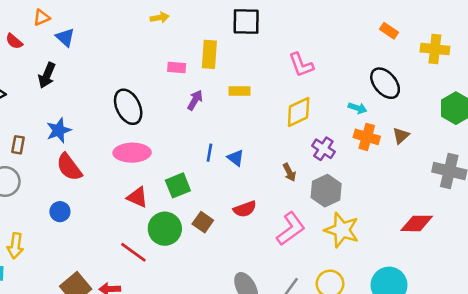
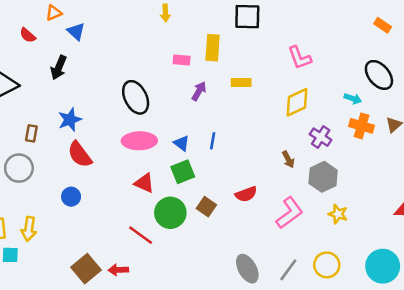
yellow arrow: (160, 18) -> (165, 13), turned 98
blue triangle: (236, 158) -> (182, 143), moved
yellow star: (342, 230) -> (338, 214), size x0.6

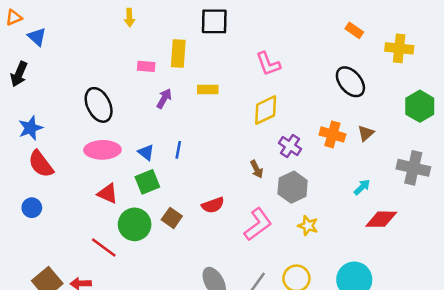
cyan arrow: (353, 99) -> (362, 187), moved, turned -63

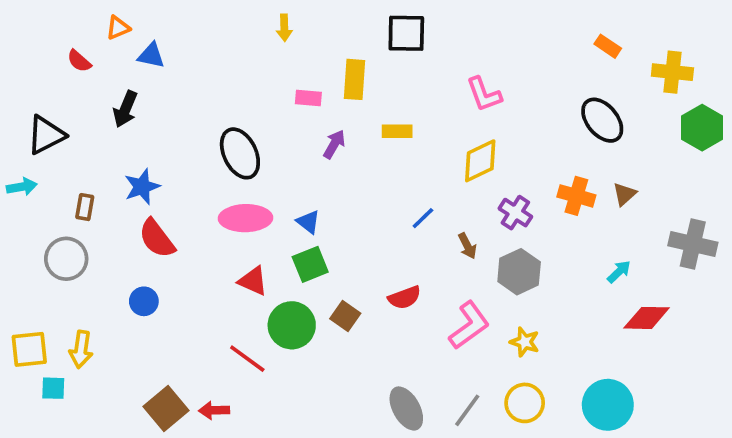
blue triangle: (37, 37) -> (151, 55), turned -30
green hexagon: (420, 106) -> (702, 128), moved
blue line: (178, 150) -> (423, 218), moved, turned 36
yellow star: (308, 226) -> (525, 342), moved

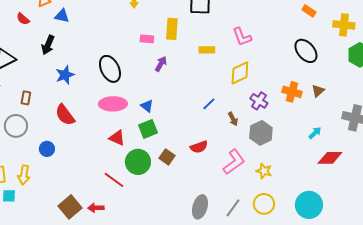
yellow rectangle: (397, 131) -> (207, 50), moved
blue star: (142, 187) -> (65, 75), moved
blue circle: (144, 301) -> (47, 149), moved
gray ellipse: (406, 408) -> (200, 207), turned 45

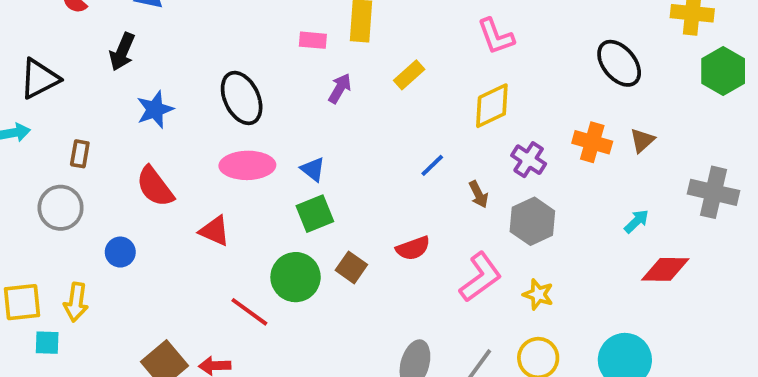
yellow rectangle: (207, 50) -> (409, 75), moved, turned -42
red triangle: (117, 138) -> (215, 231), moved

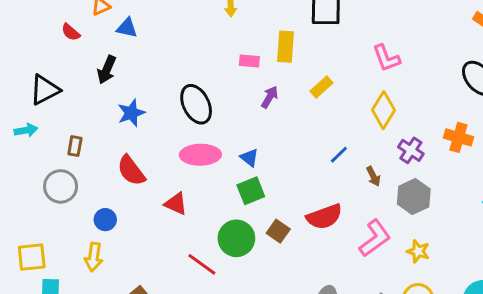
yellow diamond: (492, 106) -> (383, 110), turned -33
red semicircle: (413, 248) -> (324, 217), size x1.4
yellow arrow: (76, 302) -> (94, 257), moved

